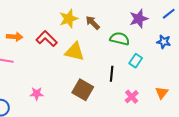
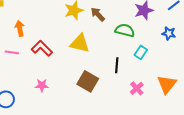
orange arrow: (15, 37) -> (20, 28), turned -105
red L-shape: (47, 39) -> (42, 48), moved
orange triangle: (162, 93) -> (167, 84), size x1.5

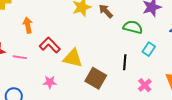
yellow triangle: (80, 43) -> (73, 58), moved
pink line: (12, 52) -> (20, 57), moved

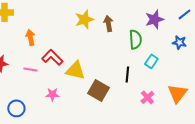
brown arrow: (106, 11) -> (108, 23), turned 35
green semicircle: (133, 27) -> (135, 39), turned 72
pink line: (20, 57) -> (30, 69), moved

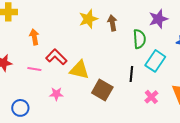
cyan rectangle: (151, 61) -> (155, 61), size x1.5

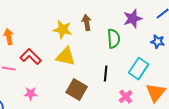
yellow star: (88, 19) -> (63, 30), moved, turned 30
cyan rectangle: (155, 61) -> (139, 69), moved
yellow triangle: (79, 70) -> (66, 57), moved

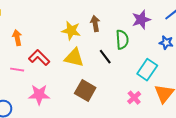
black line: (106, 74) -> (105, 57), moved, turned -42
pink star: (31, 94) -> (39, 95), size x1.5

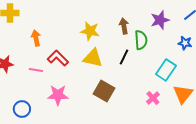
brown arrow: (95, 24) -> (124, 26), moved
black line: (105, 57) -> (124, 57), turned 63

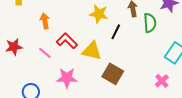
black line: (124, 57) -> (116, 32), moved
yellow triangle: (93, 58) -> (92, 51), moved
pink line: (36, 70) -> (45, 53), turned 32

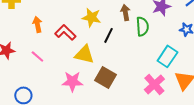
red L-shape: (67, 41) -> (65, 32), moved
pink star: (67, 78) -> (72, 81), moved
pink cross: (162, 81) -> (154, 84), size x1.5

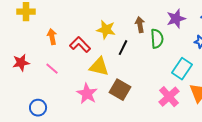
pink star: (72, 81) -> (87, 94), turned 30

